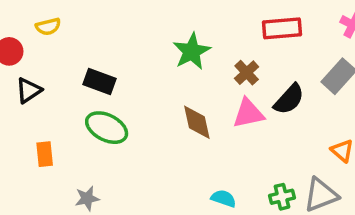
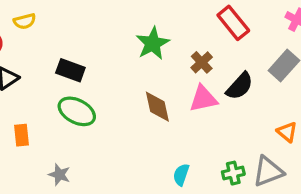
red rectangle: (282, 28) -> (233, 23), turned 56
gray star: (87, 198) -> (59, 175), turned 30
cyan semicircle: (224, 198) -> (181, 175), turned -90

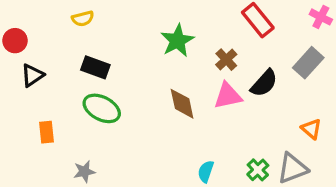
yellow semicircle: (25, 21) -> (83, 19), moved
green cross: (233, 173) -> (258, 170), turned -30
gray star: (59, 175) -> (84, 171), turned -30

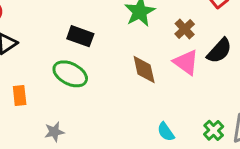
black rectangle: (95, 67) -> (80, 36), moved
pink triangle: (228, 96) -> (186, 62), turned 48
cyan semicircle: (206, 171) -> (166, 132), turned -54

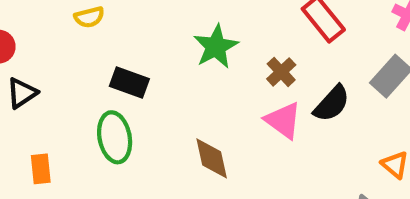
brown diamond: (144, 70) -> (212, 158), moved
green ellipse: (70, 74) -> (115, 137), turned 52

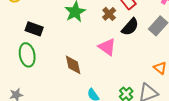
brown cross: (281, 72) -> (109, 14), moved
black semicircle: (332, 104) -> (130, 27), moved

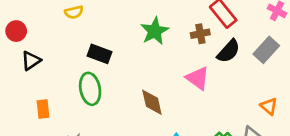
brown cross: (109, 14) -> (200, 34), turned 32

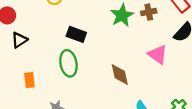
brown cross: (200, 34) -> (149, 12), moved

